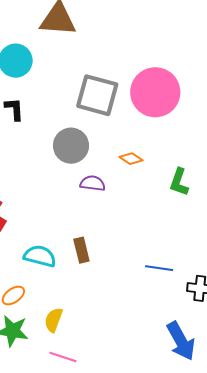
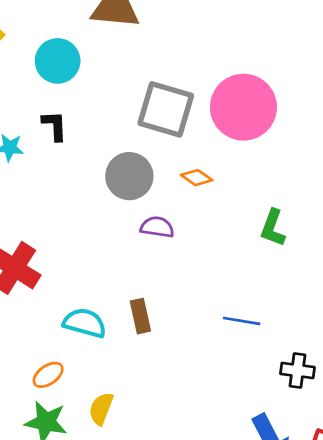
orange diamond: (131, 159) -> (197, 178), moved
blue line: (159, 268) -> (242, 321), moved

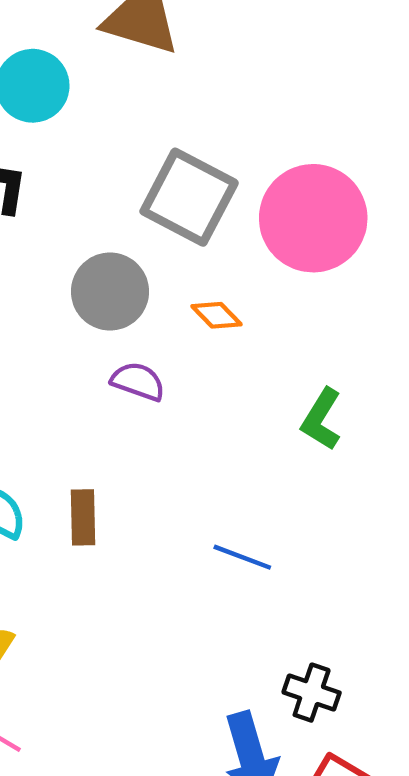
black cross: (297, 371) -> (312, 693), moved

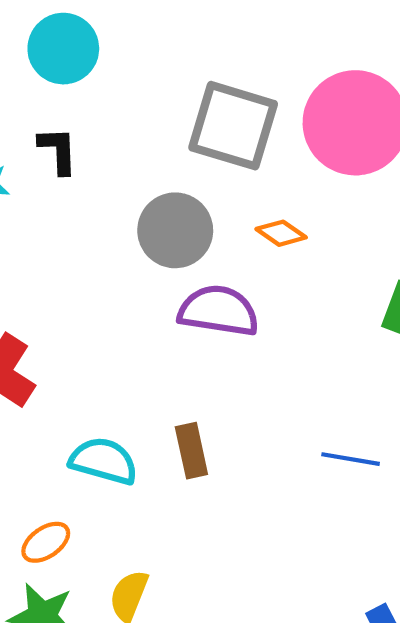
purple semicircle: (138, 381) -> (219, 311), size x1.5

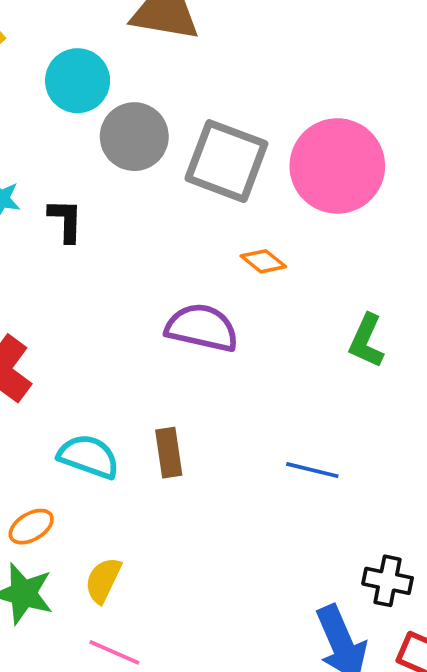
black L-shape: (58, 150) -> (66, 220), moved
gray circle: (175, 230) -> (134, 137), moved

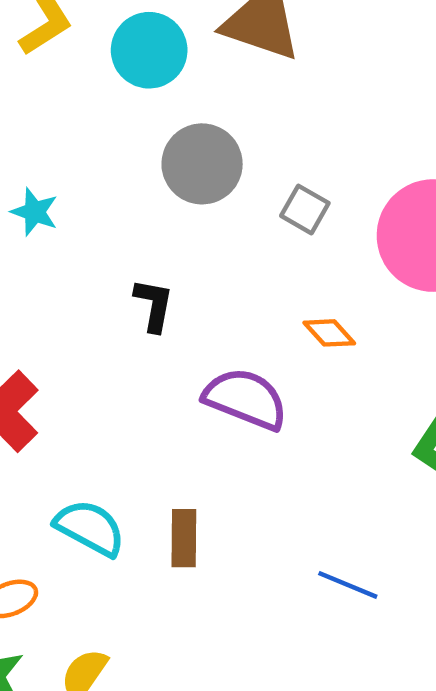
cyan circle: (78, 81) -> (149, 50), moved
gray square: (226, 161) -> (305, 209), size x0.5
black L-shape: (66, 220) -> (154, 305), moved

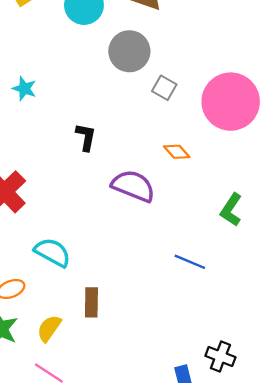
gray circle: (202, 164) -> (129, 51), moved
brown rectangle: (184, 538) -> (91, 302), moved
blue line: (348, 585) -> (190, 262), moved

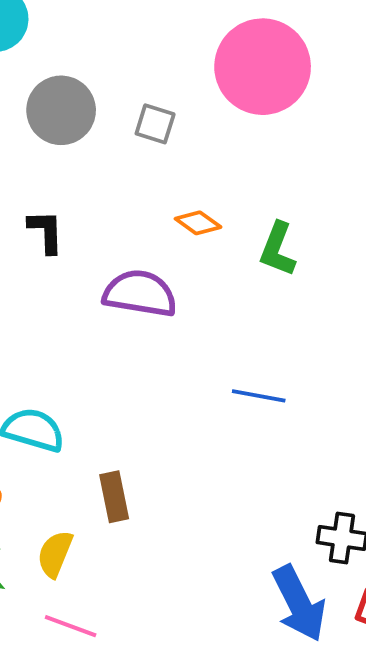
gray circle: (129, 51) -> (61, 110), moved
pink circle: (231, 102) -> (263, 67), moved
green L-shape: (231, 210) -> (278, 249), moved

